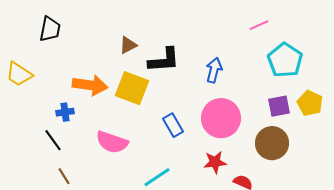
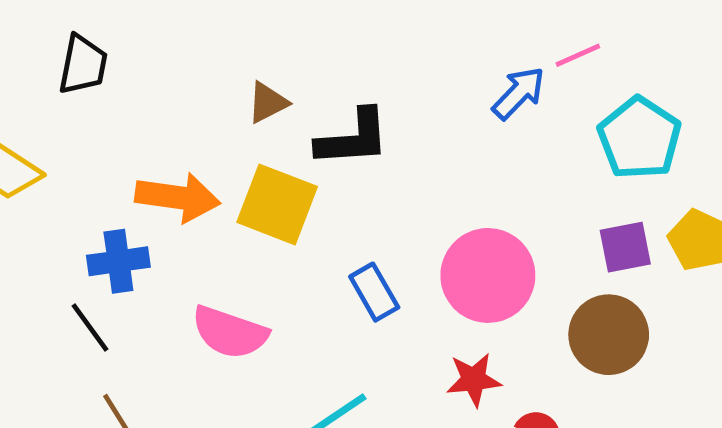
blue arrow: (214, 70) -> (519, 93), moved, turned 30
blue cross: (65, 112) -> (118, 261), size x1.4

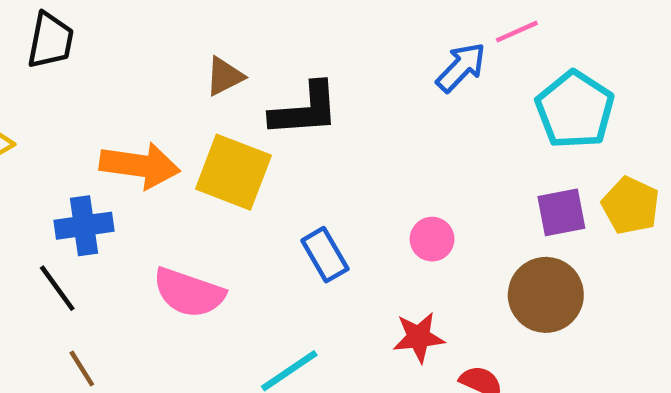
pink circle: (488, 275) -> (432, 239), size x0.5

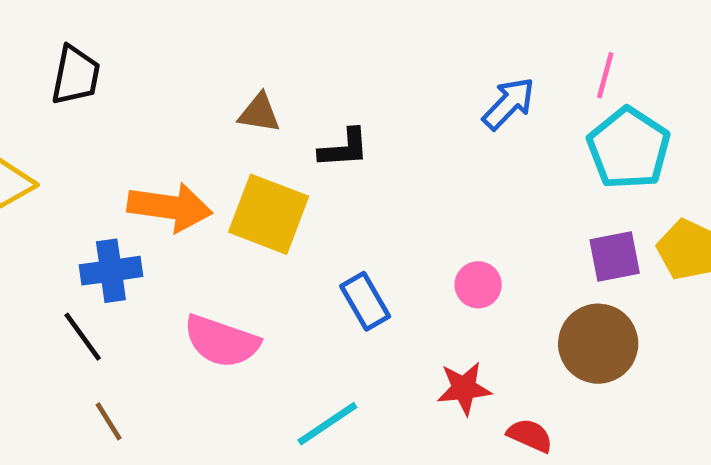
pink line: (517, 32) -> (605, 75), moved, turned -51
brown triangle: (225, 76) -> (259, 113), turned 36
black L-shape: (305, 110) -> (344, 148), size x0.7

